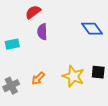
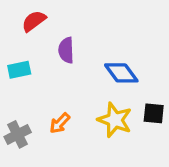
red semicircle: (33, 12) -> (34, 21), moved
blue diamond: (92, 29) -> (121, 73), moved

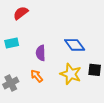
purple semicircle: (66, 50) -> (41, 53), moved
orange arrow: (60, 123) -> (37, 76), turned 96

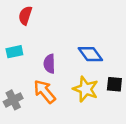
red semicircle: (21, 13) -> (25, 16), turned -35
orange arrow: (37, 76) -> (45, 91), size x1.5

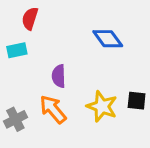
cyan rectangle: (14, 52) -> (17, 50), moved
blue diamond: (90, 54) -> (108, 39), moved

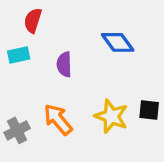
purple semicircle: (59, 76) -> (64, 64), moved

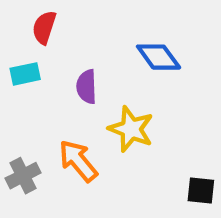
black square: (149, 110) -> (201, 190), moved
yellow star: (111, 116) -> (131, 129), moved

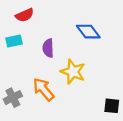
red semicircle: (44, 27) -> (25, 15), turned -132

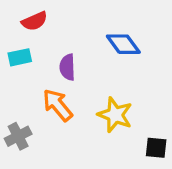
yellow star: (73, 72) -> (115, 115), moved
orange arrow: (43, 89) -> (58, 105), moved

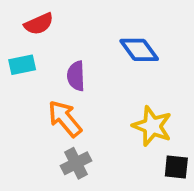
yellow star: (115, 115) -> (152, 126), moved
gray cross: (18, 136) -> (76, 163), moved

